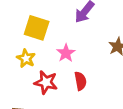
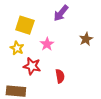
red semicircle: (80, 81) -> (60, 76), moved

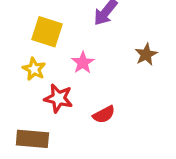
red semicircle: (60, 76) -> (104, 115), turned 72

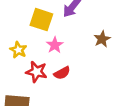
yellow square: (47, 32) -> (41, 20), moved
red semicircle: (104, 115) -> (62, 73), moved

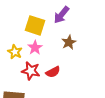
brown star: (102, 39) -> (69, 42), moved
pink star: (55, 45) -> (35, 48), moved

